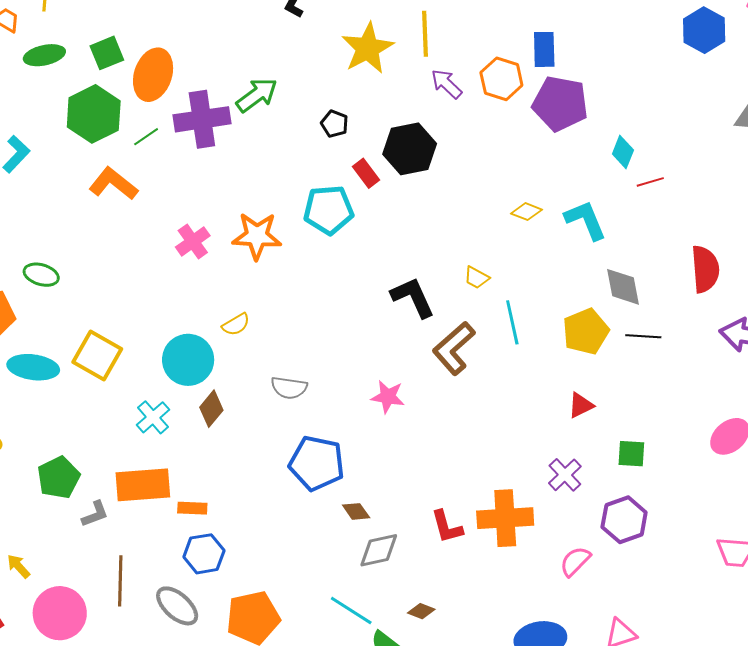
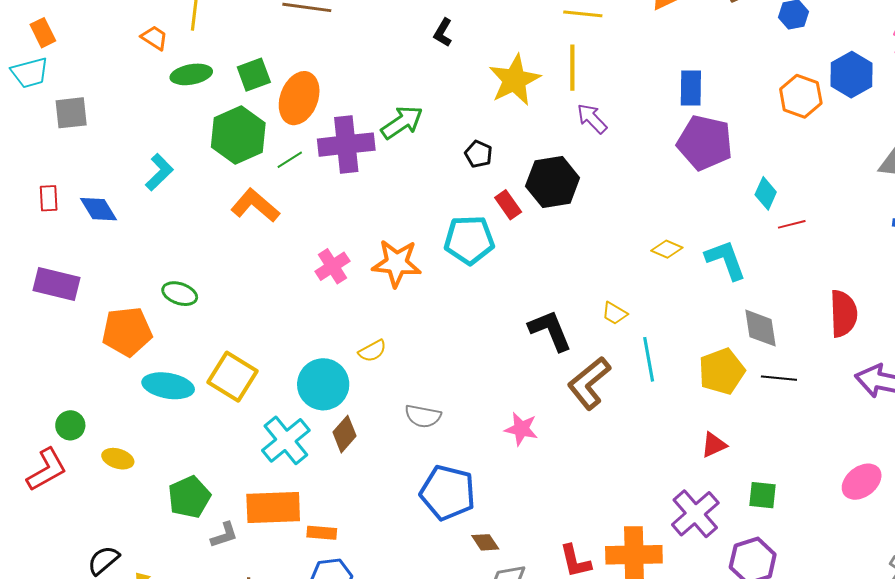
orange hexagon: (501, 79) -> (801, 96), moved
cyan cross: (153, 417) -> (286, 440), size x1.4
purple cross: (565, 475) -> (695, 514), size x1.4

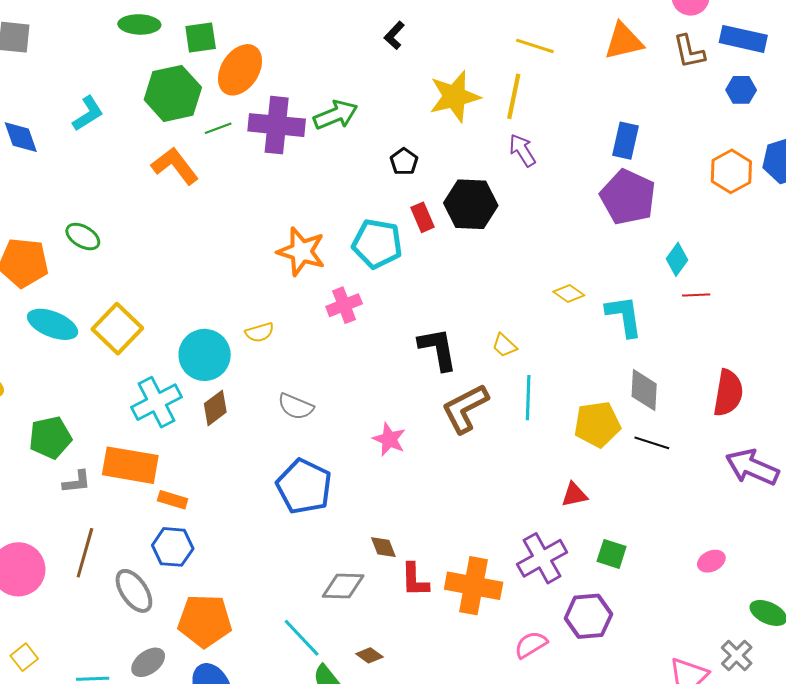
pink cross: (332, 266) -> (344, 305), moved
pink ellipse: (862, 482) -> (711, 561), size x0.7
brown diamond: (485, 542) -> (383, 547), moved

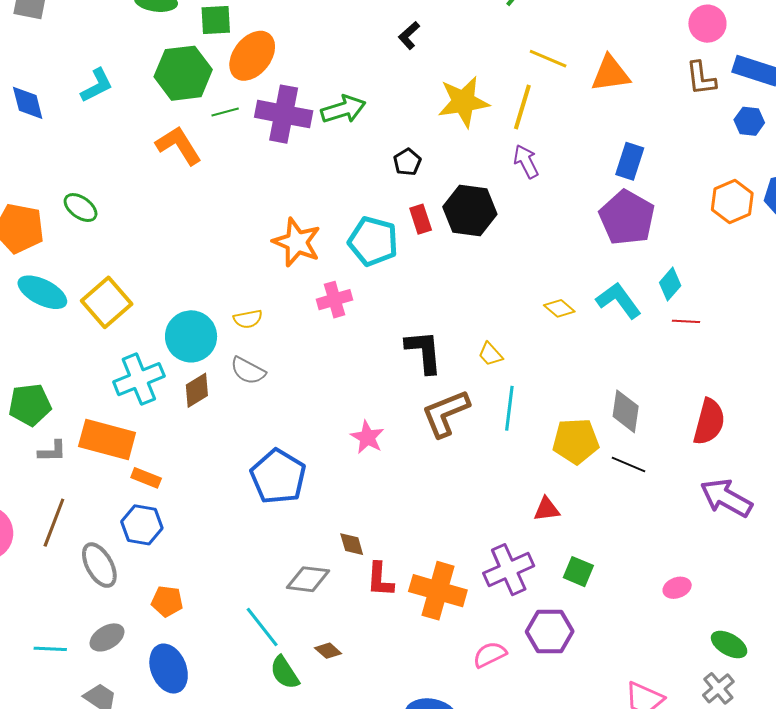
orange triangle: (624, 41) -> (610, 74), moved
cyan L-shape: (624, 316) -> (619, 300), moved, turned -33
gray semicircle: (296, 407) -> (248, 371), moved
orange pentagon: (205, 621) -> (167, 601), size x0.6
gray cross: (737, 656) -> (718, 688), moved

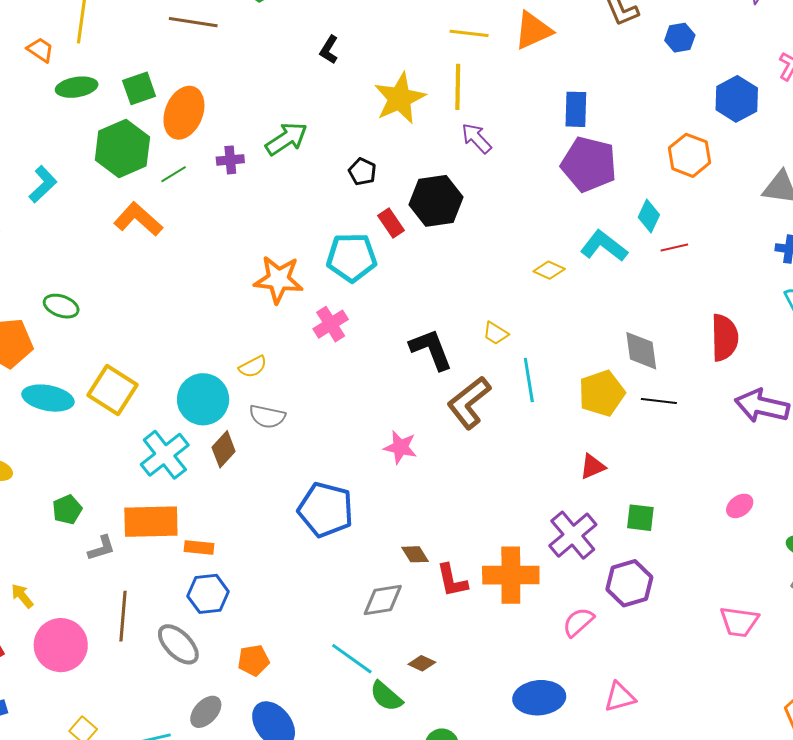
purple cross: (284, 114) -> (230, 160), size x0.5
orange hexagon: (732, 201) -> (690, 155), moved
green pentagon: (30, 405) -> (67, 510), size x0.7

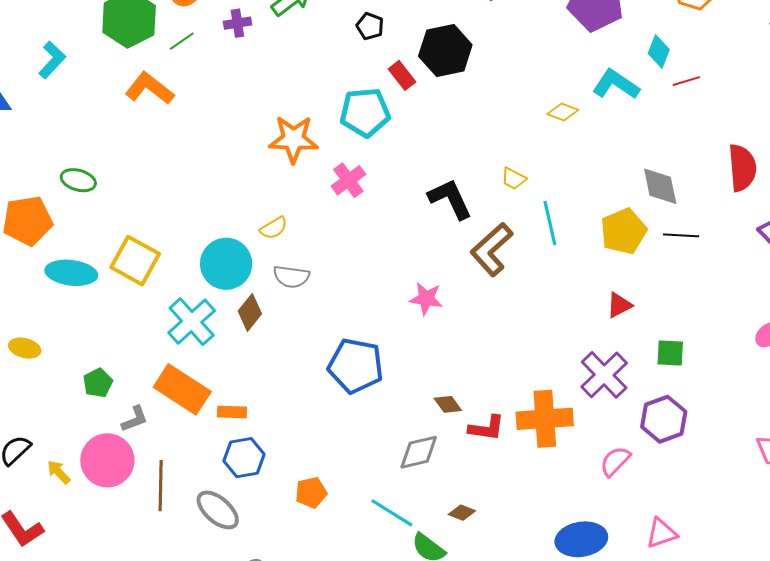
orange rectangle: (151, 522) -> (182, 389), turned 38
red L-shape: (452, 580) -> (487, 428), turned -66
pink circle: (61, 645) -> (107, 460), moved
orange pentagon: (254, 660) -> (311, 493), moved

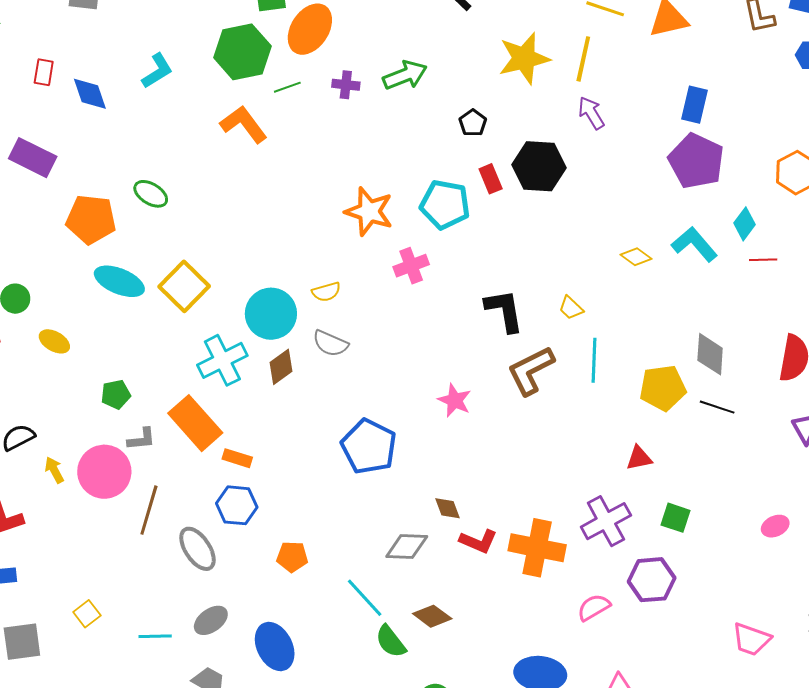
brown diamond: (462, 513) -> (432, 616), size x1.4

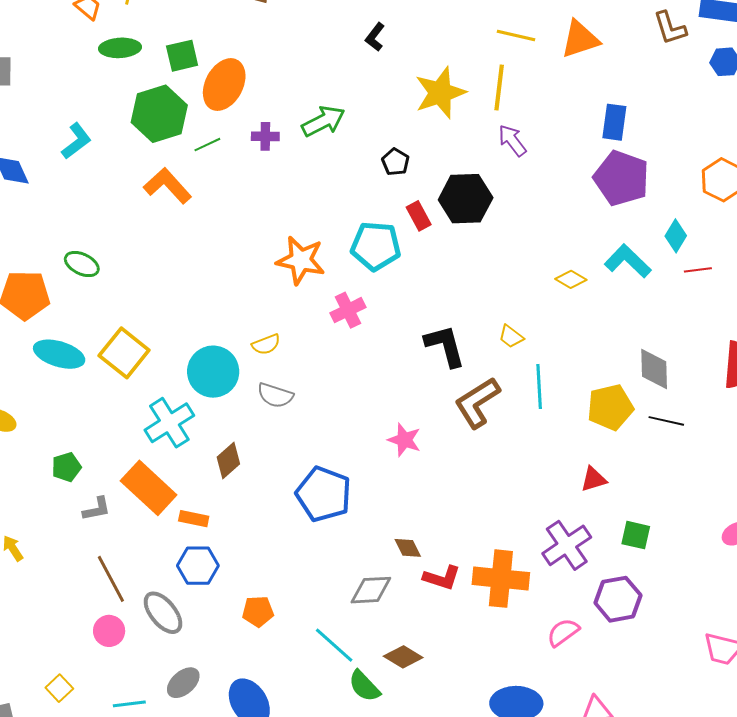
brown diamond: (281, 367) -> (228, 461), moved
pink circle: (104, 472) -> (109, 631), moved, size x0.6
brown line: (149, 510) -> (111, 579), turned -39

